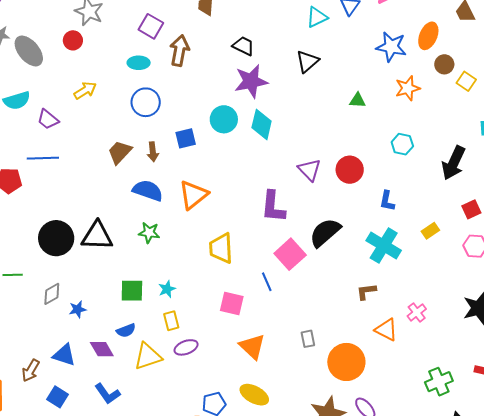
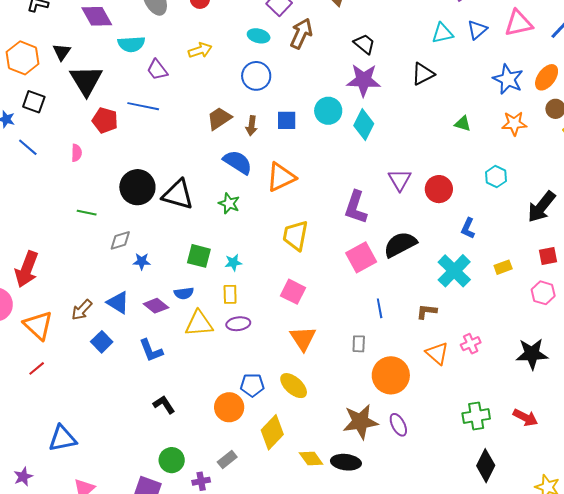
blue line: (267, 282) -> (380, 308), moved
purple diamond: (102, 349) -> (156, 306), turned -35

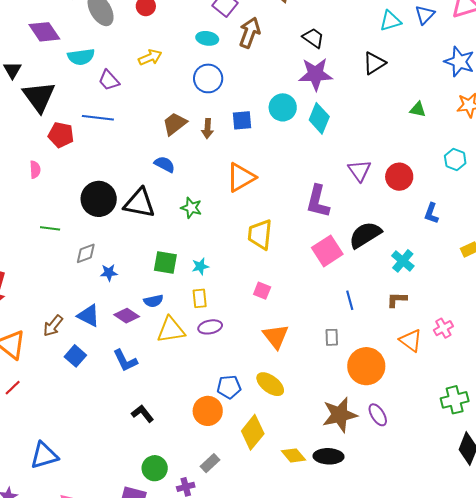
blue semicircle: (238, 162) -> (165, 164), moved, size x0.7
cyan cross: (454, 271) -> (403, 261), moved, size x0.7
pink square: (293, 292) -> (262, 291), size x0.7

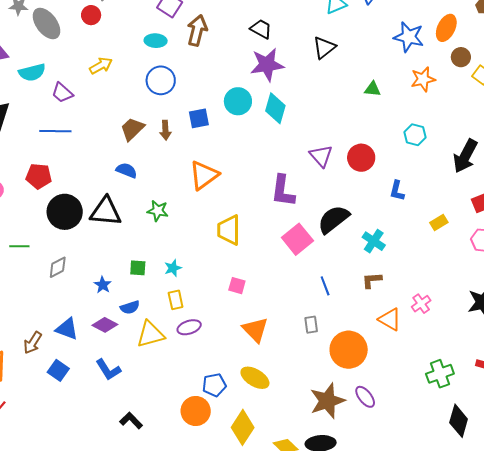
red pentagon: (61, 135) -> (39, 176), moved
green square: (165, 263) -> (138, 268), size x0.7
blue star: (109, 273) -> (103, 285), moved, turned -30

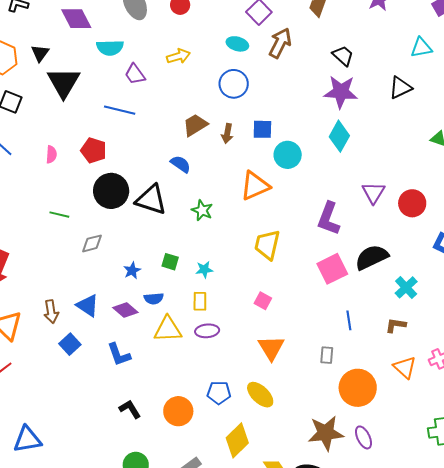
cyan circle: (238, 101) -> (288, 155), moved
brown arrow: (33, 343) -> (51, 312), turned -55
orange circle: (196, 411) -> (178, 411), moved

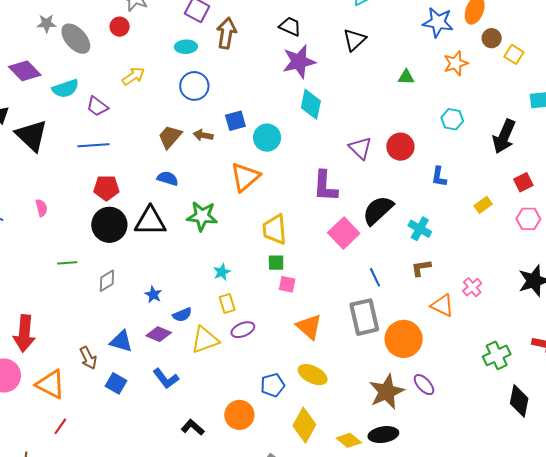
brown arrow: (227, 133) -> (203, 135), turned 108
red pentagon: (94, 150) -> (106, 188), moved
green star: (202, 210) -> (202, 216), size x1.4
green square: (170, 262) -> (276, 263), moved
gray rectangle: (327, 355) -> (364, 317), size x2.0

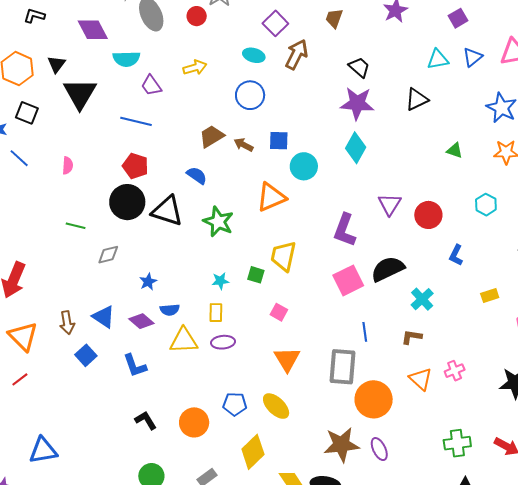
green square: (276, 263) -> (256, 275), moved

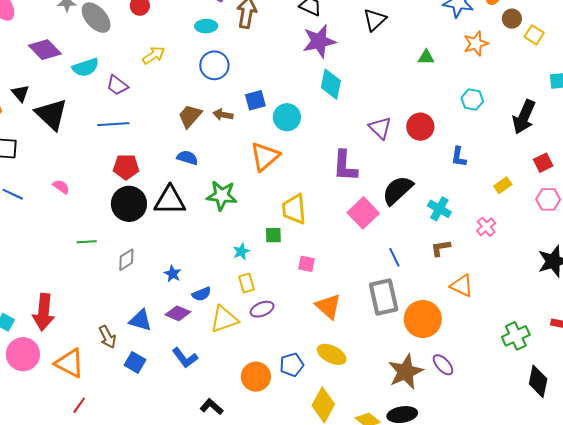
pink semicircle: (68, 165) -> (61, 187), turned -42
pink cross: (455, 371) -> (486, 227), moved
orange circle: (194, 422) -> (256, 377), moved

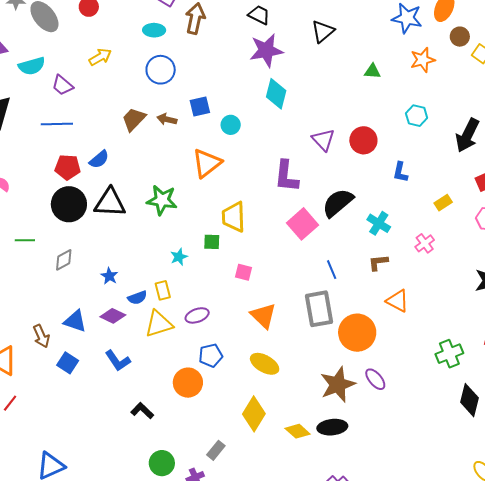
cyan circle: (287, 117) -> (231, 125), size x0.7
blue semicircle: (187, 158) -> (99, 159), moved, turned 120
yellow rectangle: (246, 283) -> (163, 290), moved
blue pentagon: (292, 365) -> (211, 355), moved

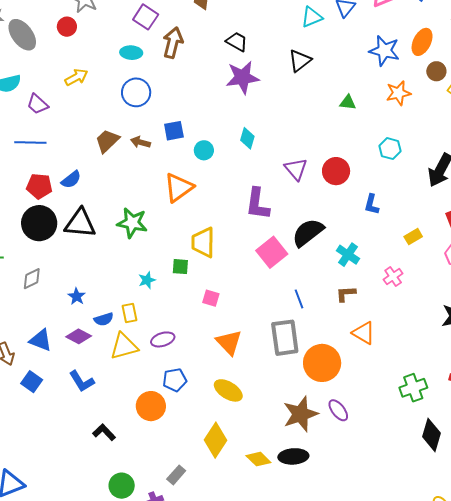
cyan diamond: (276, 94) -> (247, 138), moved, size x0.7

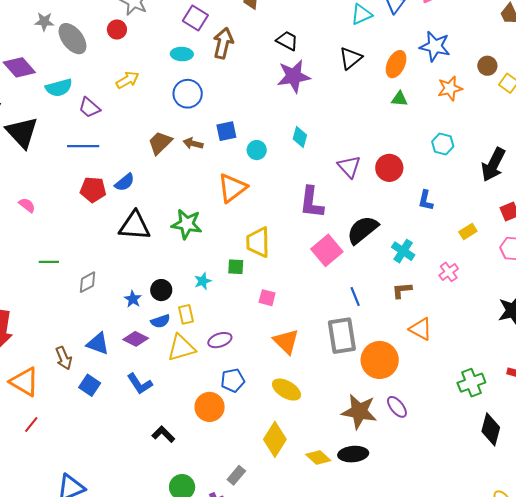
orange ellipse: (422, 42) -> (396, 64), moved
black circle: (39, 223) -> (161, 290), moved, size x0.6
brown star: (300, 414) -> (359, 412), turned 30

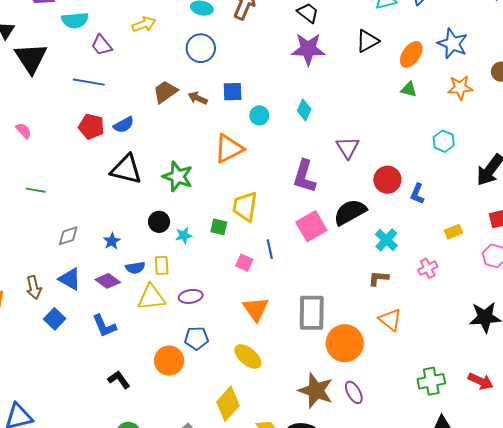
red circle: (389, 168) -> (387, 180), moved
gray diamond: (88, 282) -> (68, 236), moved
black circle: (161, 290) -> (159, 222), moved
blue line: (355, 297) -> (270, 249), moved

